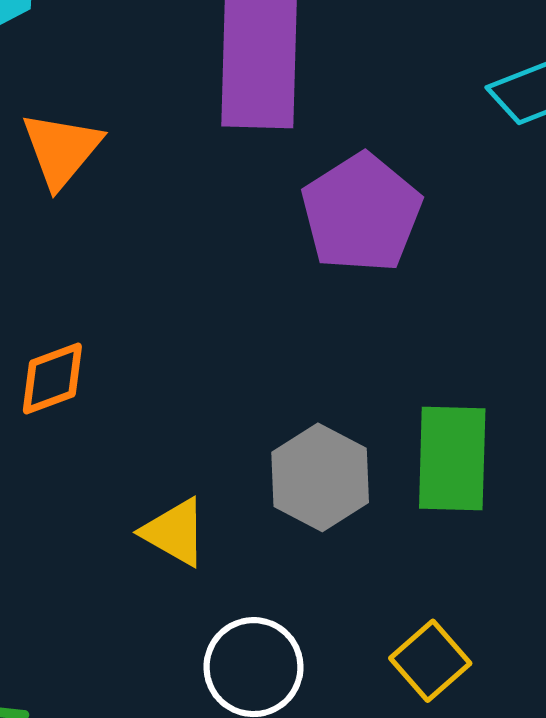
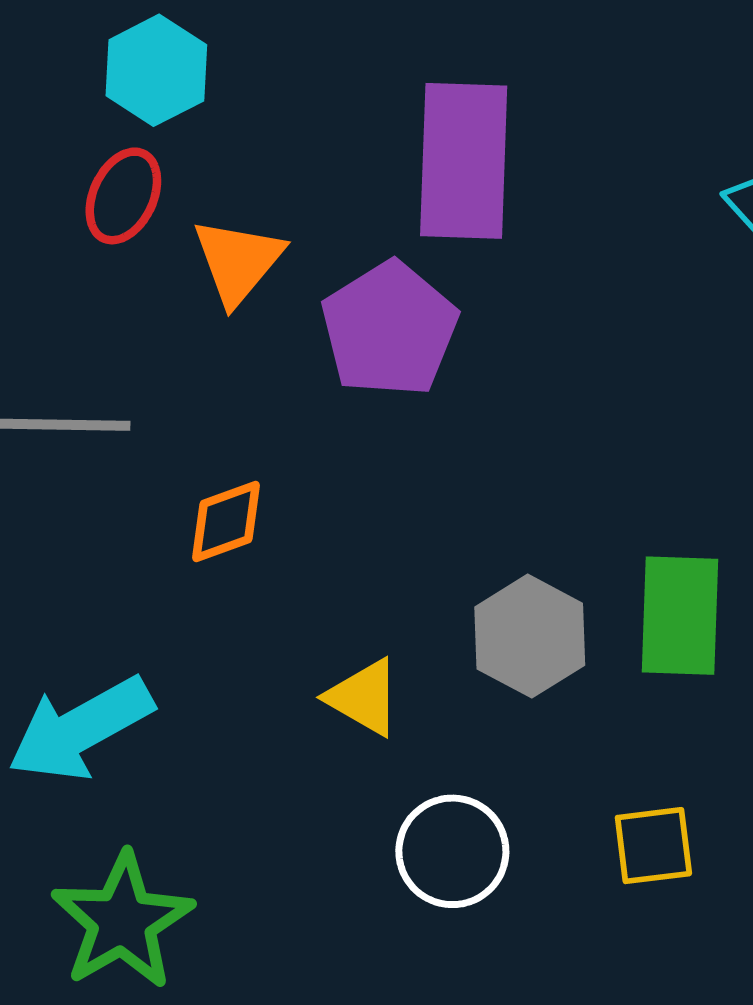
purple pentagon: (361, 213) -> (389, 329), moved
yellow square: (430, 661) -> (653, 846), turned 34

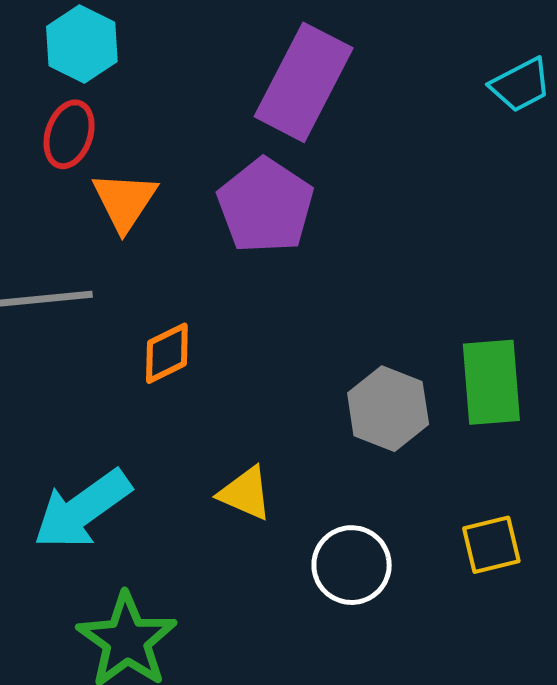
purple rectangle: (464, 161) -> (304, 82), turned 32
orange triangle: (238, 261) -> (125, 201), moved
yellow triangle: (364, 697) -> (245, 493), moved

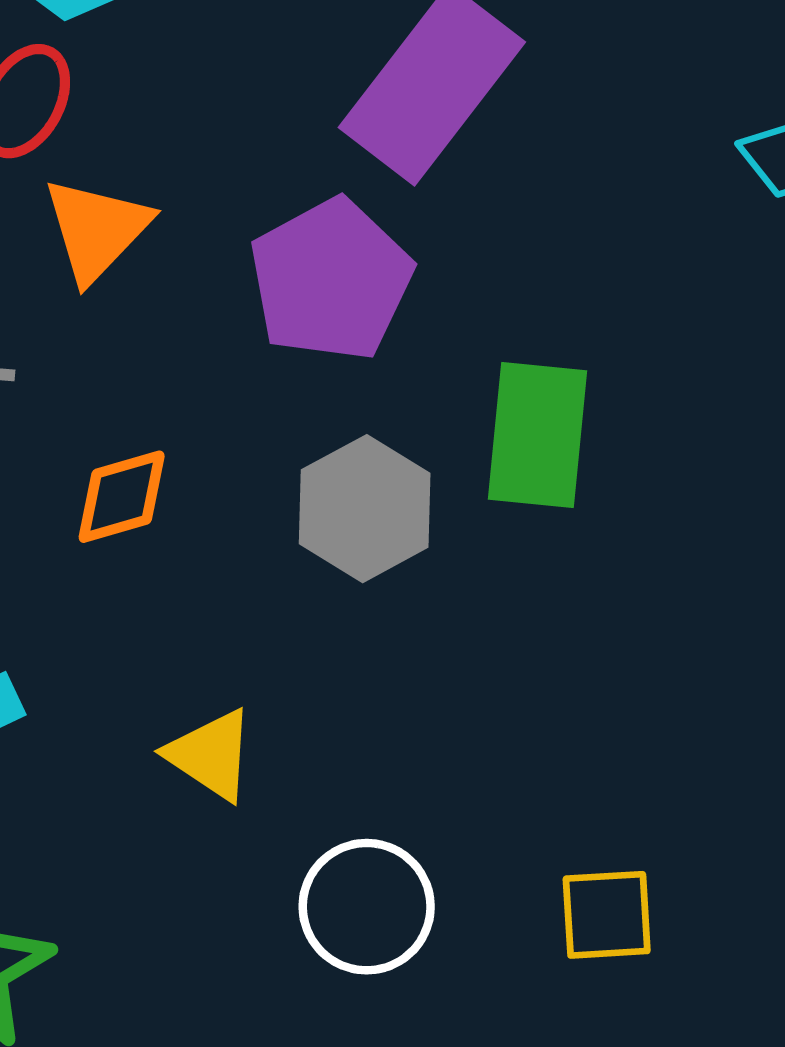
green rectangle: (491, 382) -> (538, 435), moved
gray hexagon: (388, 409) -> (365, 509), moved

